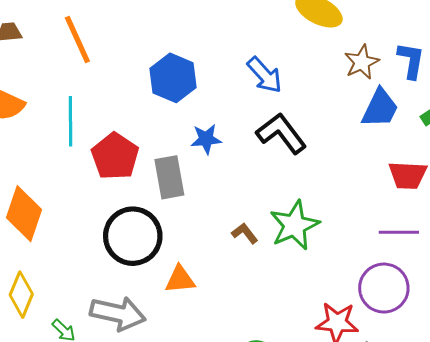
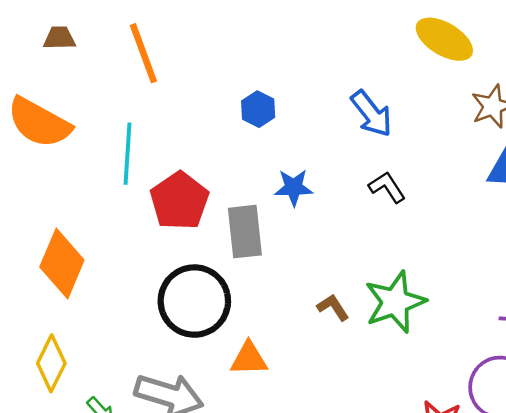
blue hexagon: (173, 78) -> (258, 109), size x0.6
black L-shape: (281, 133) -> (387, 187), size x0.6

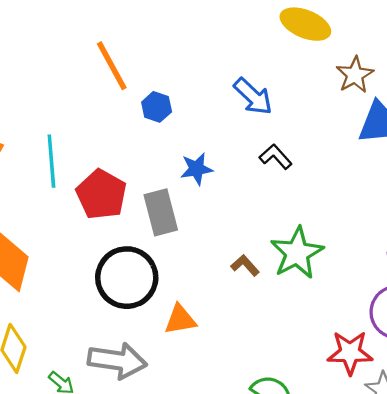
orange line: (143, 53) -> (112, 66), moved

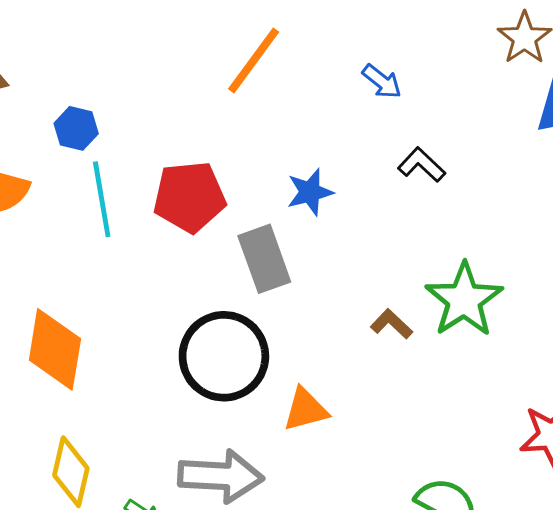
orange line: (112, 66) -> (254, 60), moved, turned 70
blue arrow: (253, 96) -> (382, 82), size x0.7
blue hexagon: (157, 107) -> (76, 128), moved
red pentagon: (101, 195) -> (189, 197), moved, turned -30

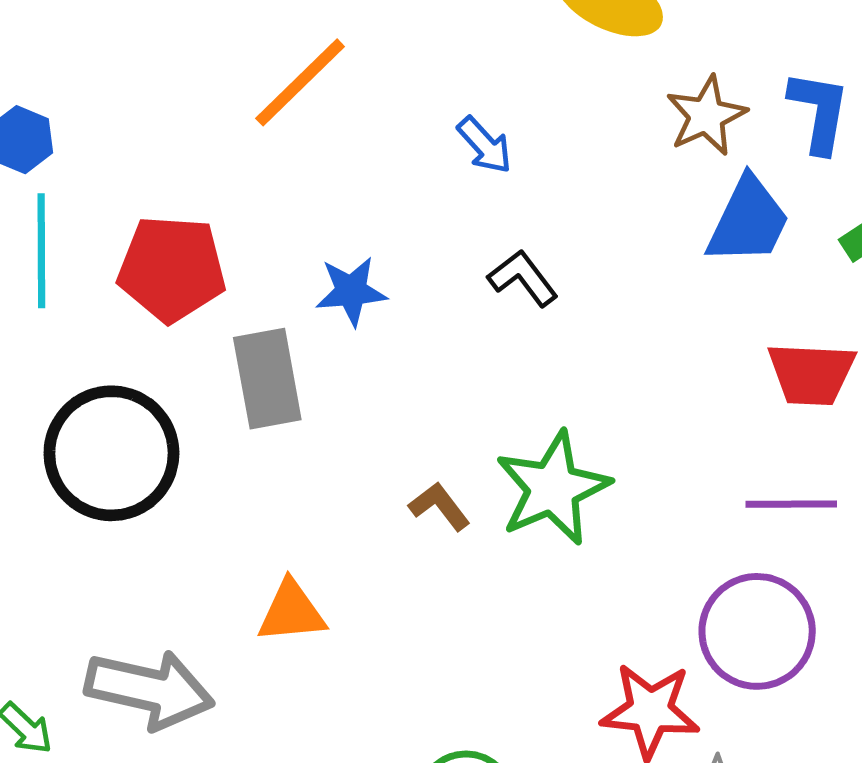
black circle: (224, 356) -> (111, 453), moved

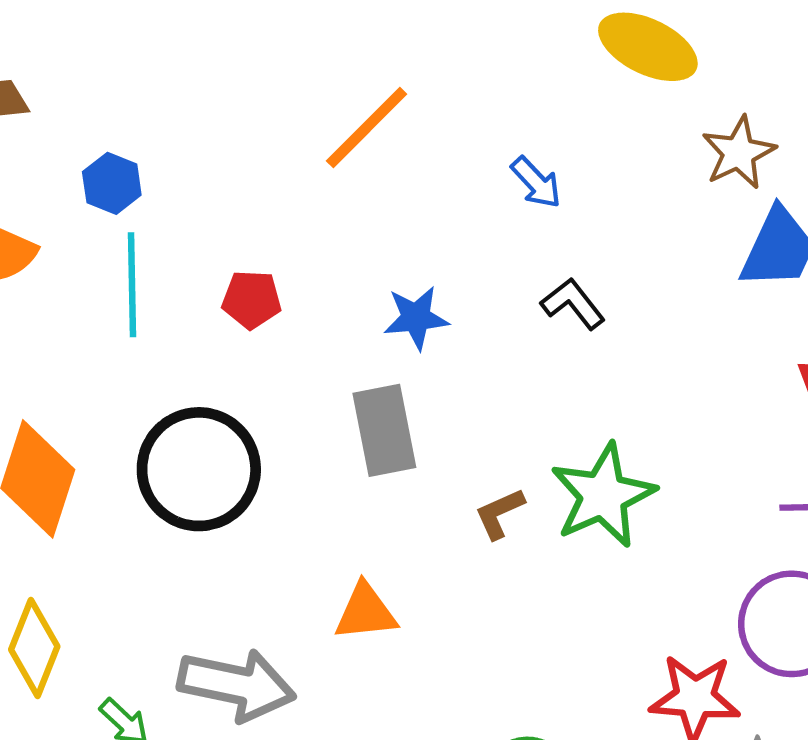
red pentagon: (172, 269) -> (252, 299), size x0.6
gray rectangle: (267, 379) -> (384, 430), moved
brown L-shape: (439, 506) -> (500, 513), turned -76

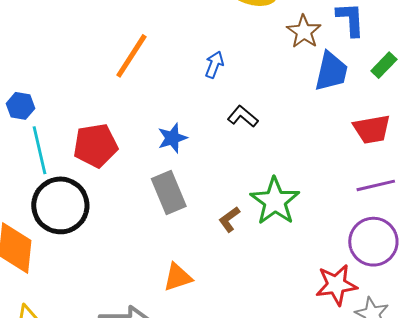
blue arrow: (536, 182) -> (214, 65), turned -104
red pentagon: (252, 299) -> (95, 145), size x1.6
black circle: (199, 469) -> (60, 205), moved

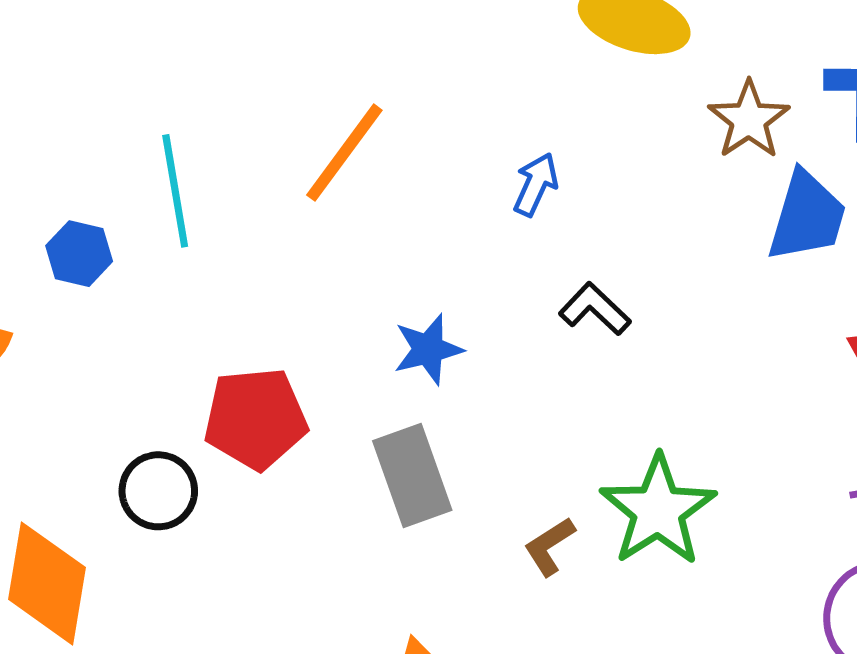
red pentagon: (95, 145) -> (256, 419), moved
cyan line: (39, 150) -> (175, 191), moved
black circle: (60, 205) -> (158, 491), size x0.6

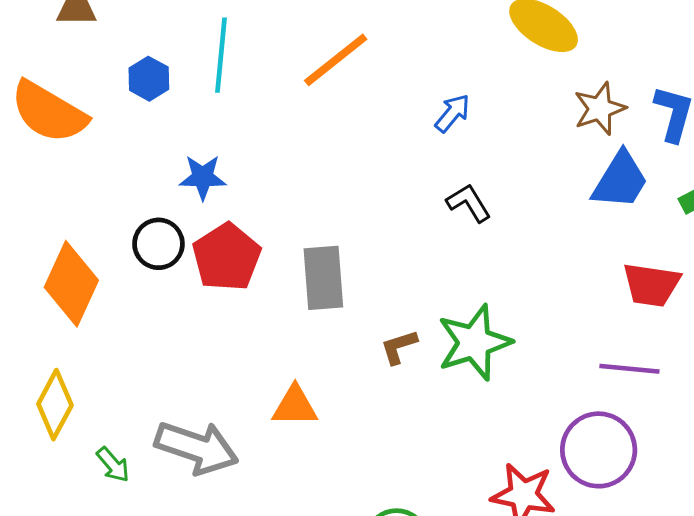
blue star: (428, 349) -> (203, 177), moved
red pentagon: (256, 419) -> (227, 257), moved, turned 30

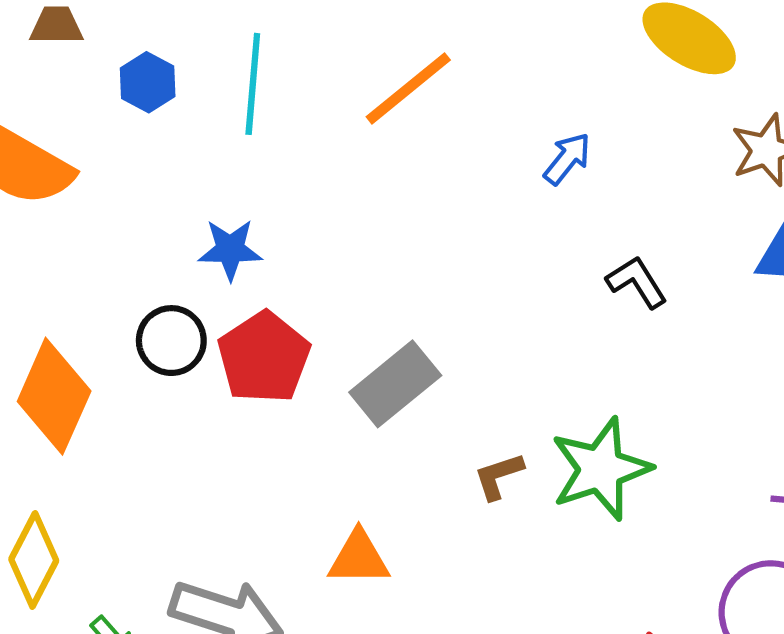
blue hexagon: (149, 79) -> (148, 82), moved
black L-shape: (469, 203) -> (637, 282), moved
gray rectangle: (323, 278) -> (395, 384), turned 56

